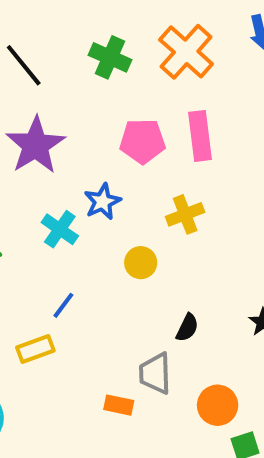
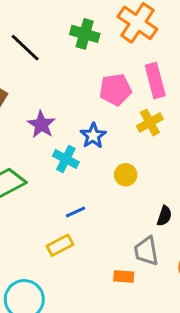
purple star: (36, 145) -> (41, 125), moved, size x0.7
yellow cross: (185, 214) -> (150, 122), moved
blue line: (63, 305) -> (75, 212), turned 36

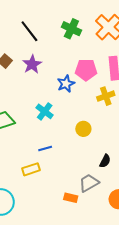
purple star: (41, 125) -> (32, 64), moved
blue star: (93, 136) -> (66, 84), moved
gray trapezoid: (146, 251) -> (89, 183), turned 60

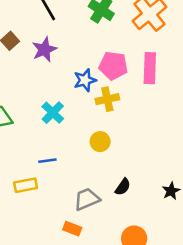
yellow cross: (106, 96) -> (107, 99), moved
gray trapezoid: (89, 183) -> (87, 199), moved

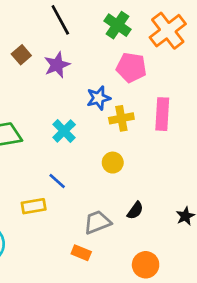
pink pentagon: (113, 66) -> (131, 67), moved
pink rectangle: (150, 68) -> (162, 114), moved
blue line: (47, 161) -> (57, 181), turned 48

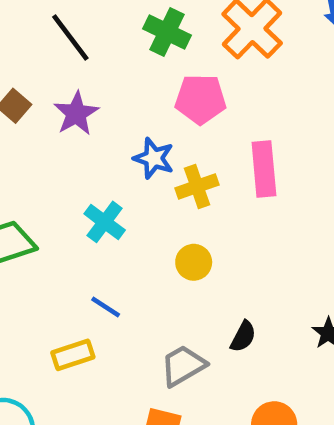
blue star: (99, 98) -> (154, 158), turned -30

